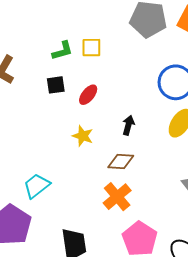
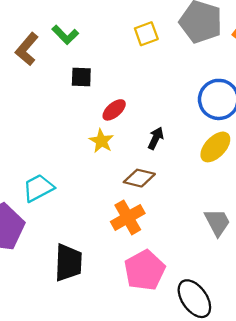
yellow square: (91, 48) -> (146, 34), moved, turned -30
green L-shape: (62, 51) -> (65, 35), moved, turned 50
red ellipse: (88, 95) -> (114, 110), moved

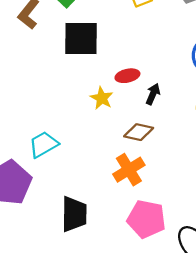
black square: (81, 77) -> (81, 38), size x1.8
red ellipse: (114, 110) -> (127, 76), moved, turned 30
pink pentagon: (145, 270) -> (146, 219), turned -30

